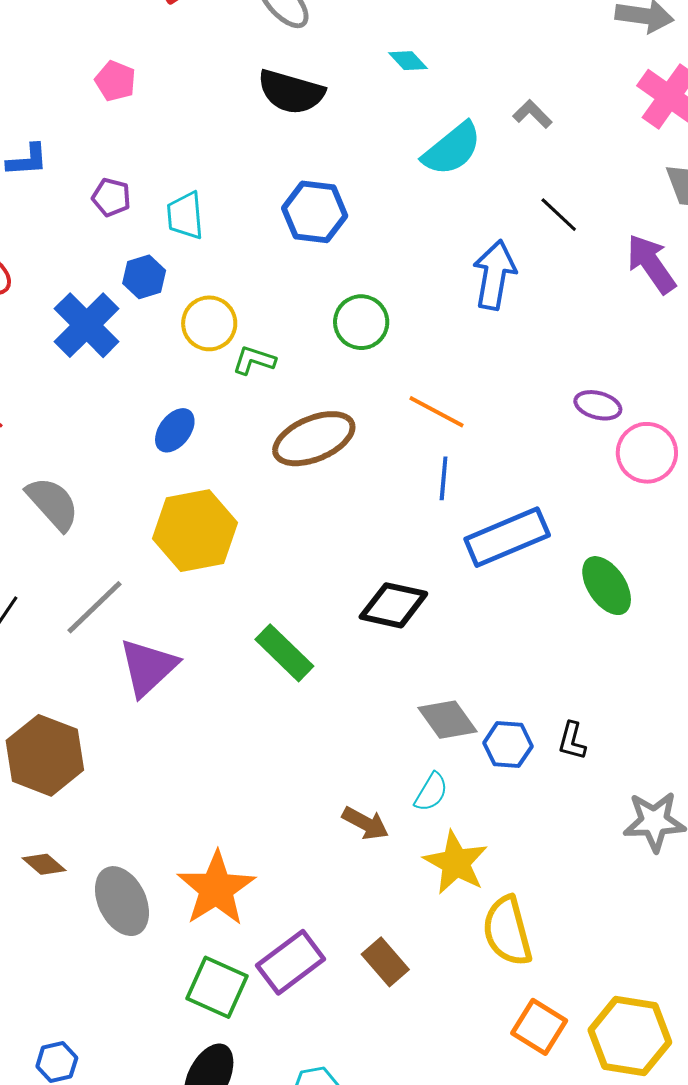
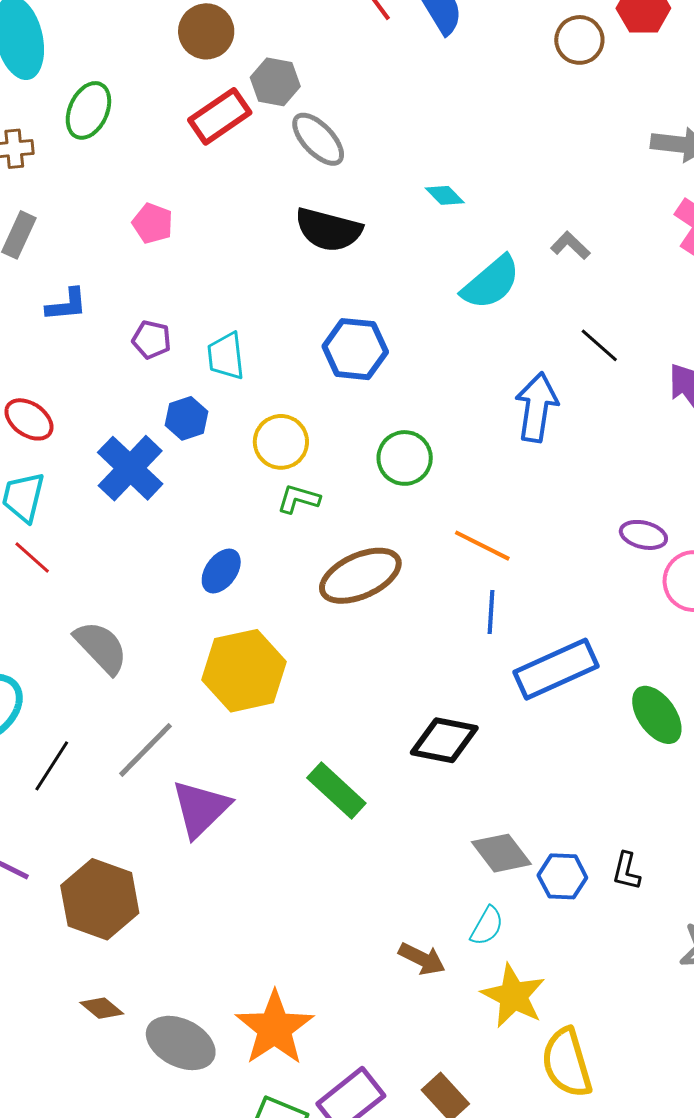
yellow circle: (209, 323) -> (281, 442), moved
gray ellipse: (122, 901) -> (181, 1043), turned -36

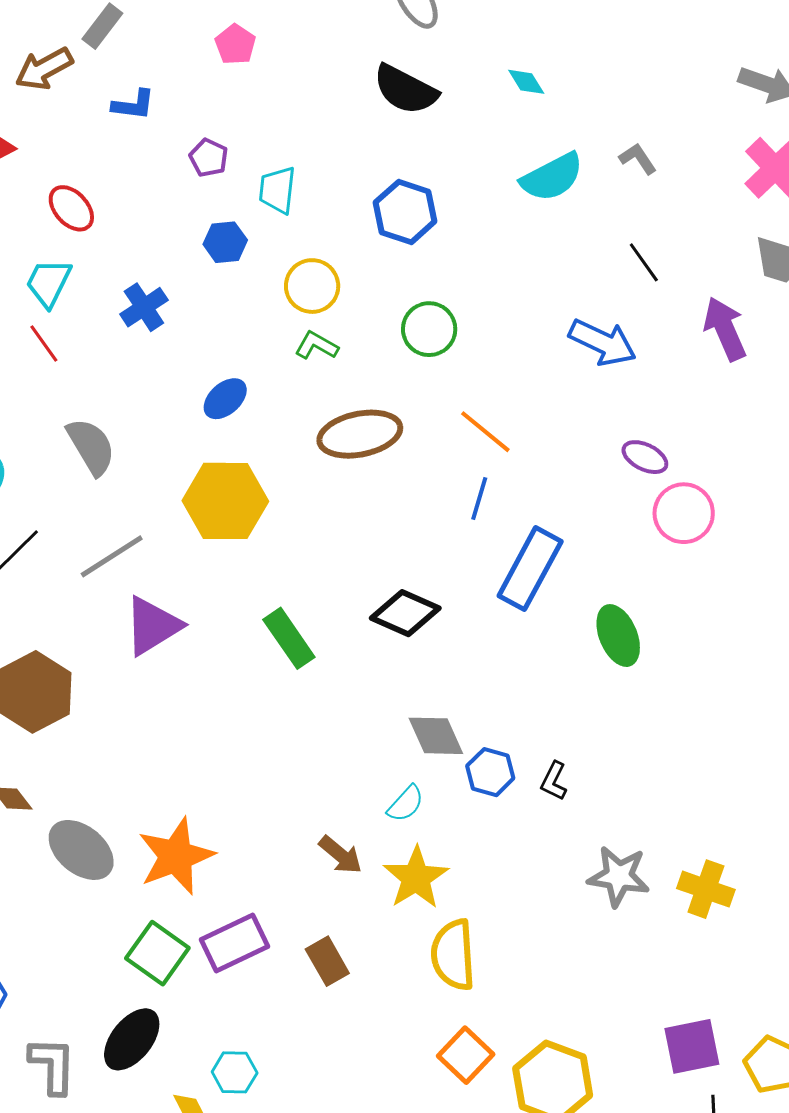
blue arrow: (537, 407) -> (603, 342), moved, turned 94
blue cross: (130, 468) -> (144, 307), moved, size x0.7
blue rectangle: (556, 669) -> (530, 569), turned -50
brown arrow: (422, 959) -> (341, 855), moved

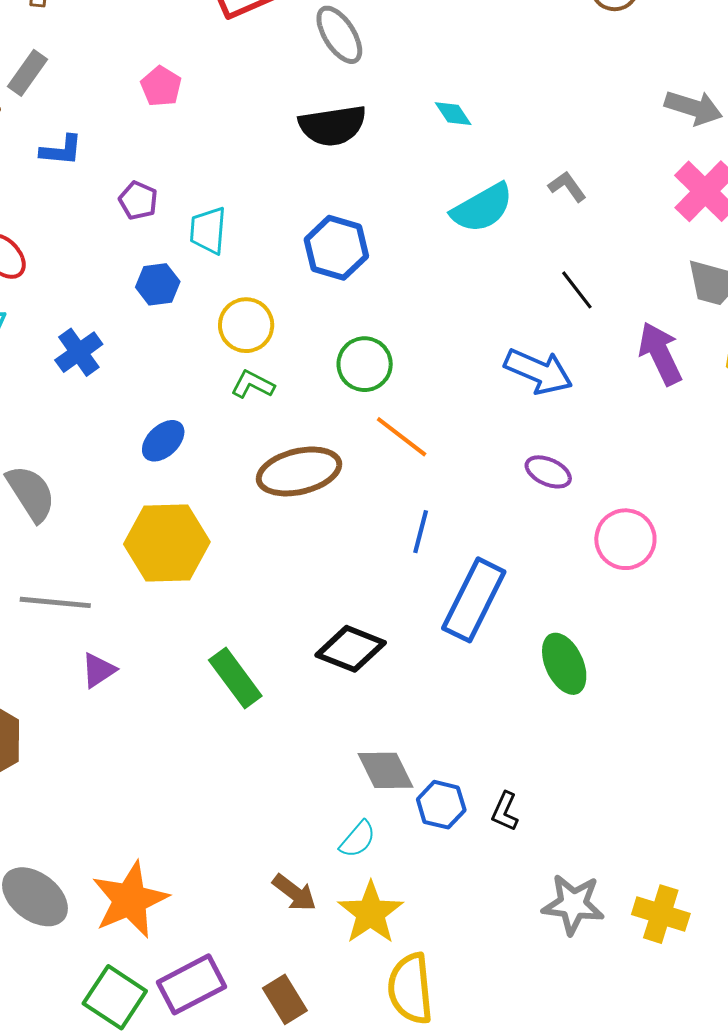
black semicircle: (405, 90) -> (333, 126), turned -34
orange line: (485, 432) -> (402, 437), moved
purple ellipse: (645, 457) -> (548, 472), moved
gray line: (112, 556) -> (55, 602), turned 40
purple triangle: (153, 626) -> (99, 670), size x0.6

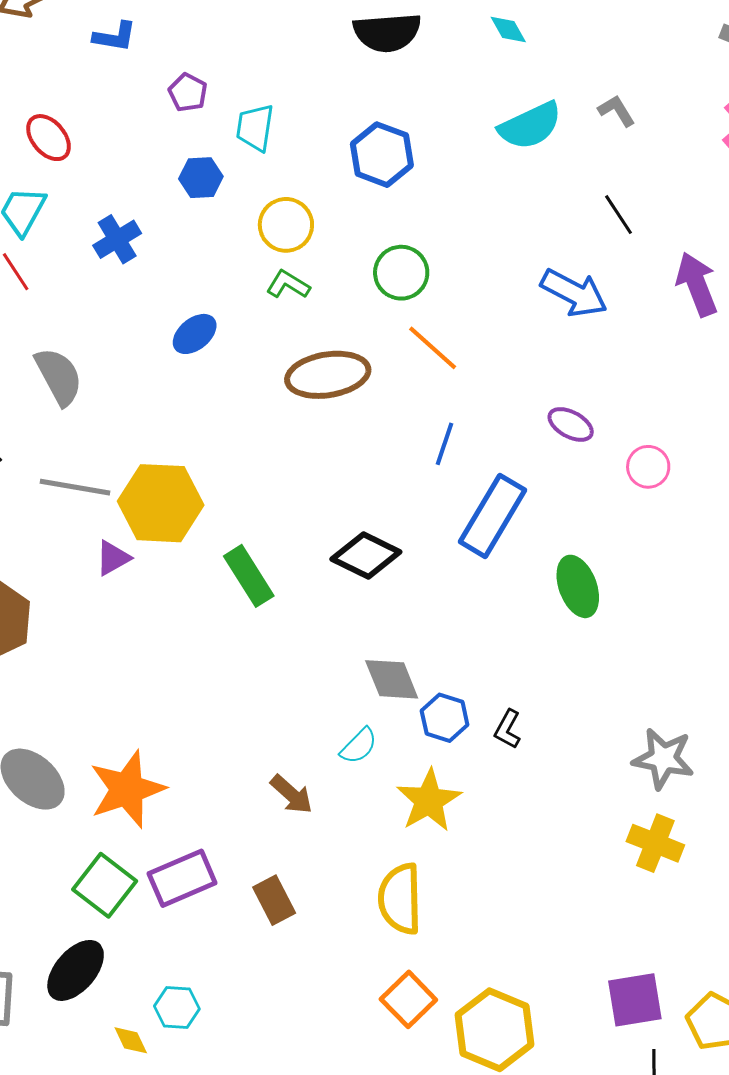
purple ellipse: (548, 472) -> (571, 424), moved
pink circle: (625, 539) -> (648, 467), size x0.7
yellow hexagon: (167, 543) -> (161, 503), moved
gray star: (573, 904) -> (663, 759), moved
yellow star: (371, 913) -> (429, 800), moved

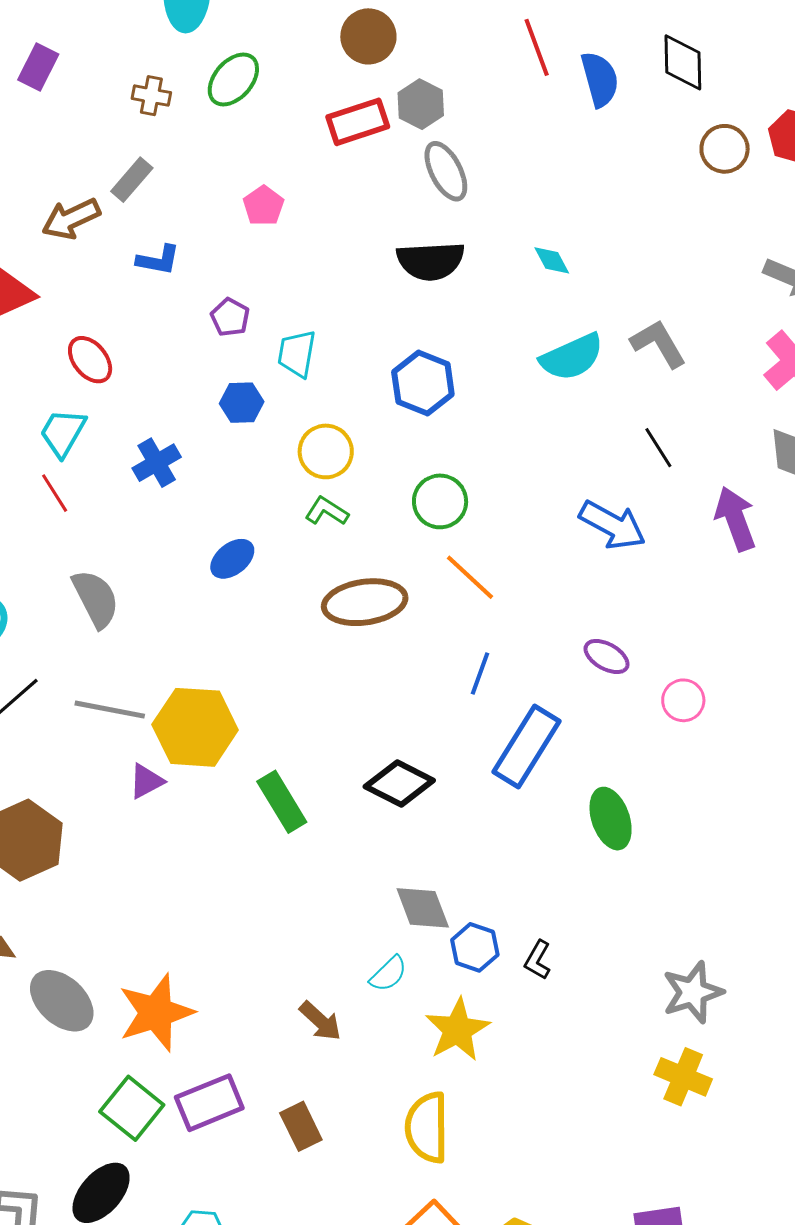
gray L-shape: (617, 111) -> (658, 344), size x1.5
gray star: (663, 759) -> (693, 992), turned -30

